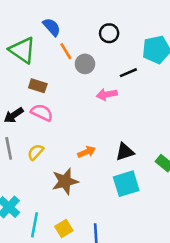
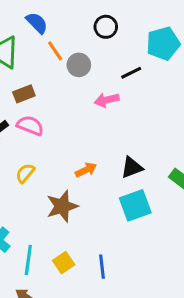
brown rectangle: (38, 86) -> (24, 94), turned -36

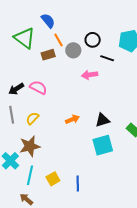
black circle: (106, 27) -> (93, 40), moved
black line: (131, 73) -> (107, 58), turned 40
brown rectangle: (24, 94) -> (48, 55), moved
brown star: (62, 206) -> (30, 146), moved

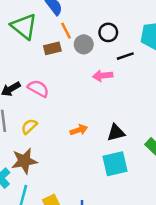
black line: (107, 58) -> (125, 56), turned -40

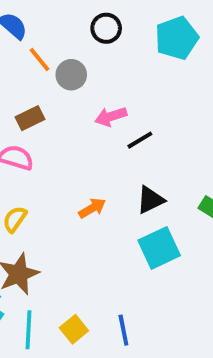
black circle: (108, 32) -> (106, 28), moved
brown rectangle: (52, 48) -> (30, 118), moved
black line: (125, 56) -> (140, 140), moved

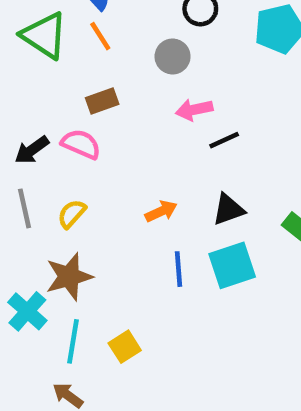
orange line: (39, 59) -> (100, 36), moved
gray circle: (71, 75) -> (173, 56), moved
blue line: (123, 330) -> (178, 269), moved

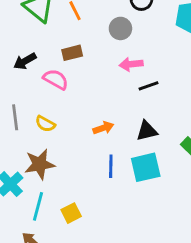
black arrow: (32, 150) -> (25, 61), moved
yellow semicircle: (72, 214) -> (45, 124), turned -108

